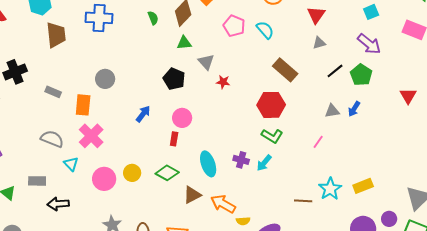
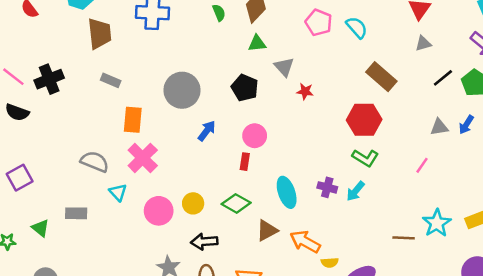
gray circle: (105, 79) -> (182, 90), moved, size x1.5
gray rectangle: (53, 92) -> (111, 80), moved
black arrow: (58, 204) -> (204, 242), moved

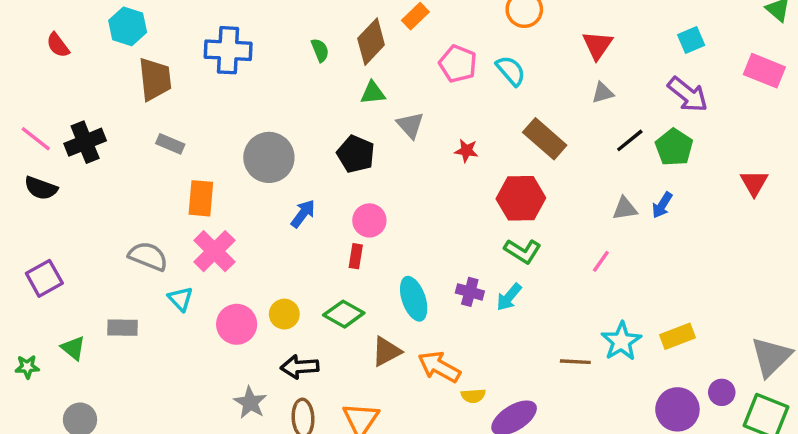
red star: (305, 91) -> (466, 151), moved

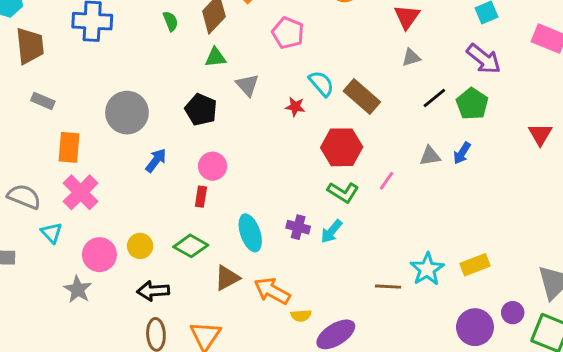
cyan semicircle: (511, 71) -> (321, 84), moved
pink line: (601, 261) -> (387, 181), moved
gray star: (250, 403) -> (78, 289), moved

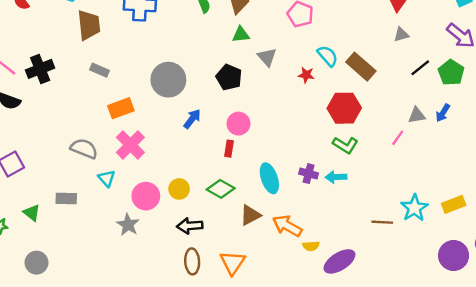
orange rectangle: (69, 147) -> (121, 108), turned 65
pink line: (387, 181) -> (398, 138), moved
cyan arrow: (331, 231) -> (336, 177), turned 48

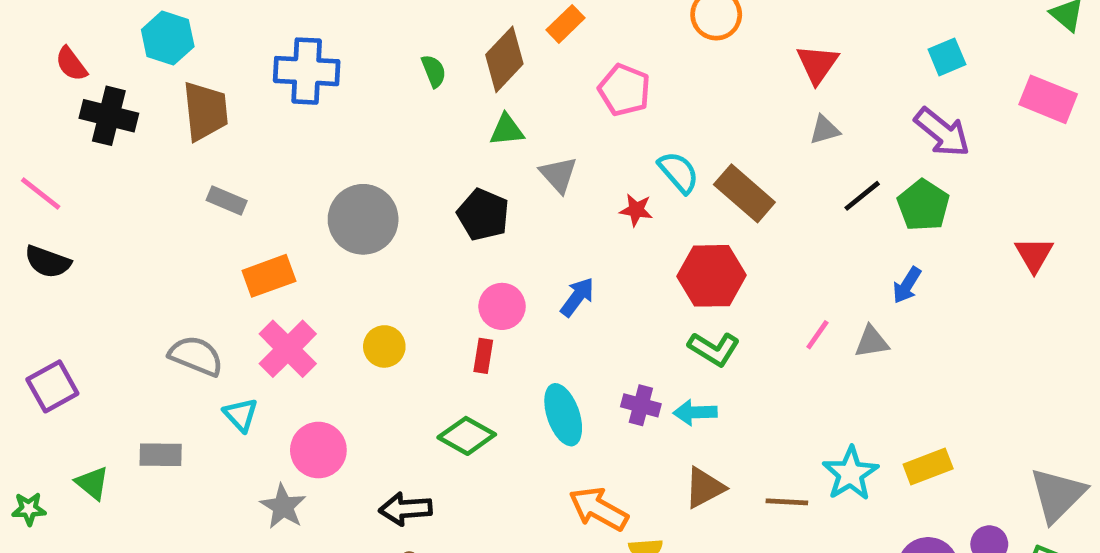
black cross: (40, 69) -> (109, 116), moved, turned 36
gray triangle: (417, 115) -> (872, 342), moved
blue arrow: (192, 119) -> (577, 297), moved
yellow circle: (179, 189) -> (384, 346), moved
brown triangle: (250, 215) -> (704, 488), moved

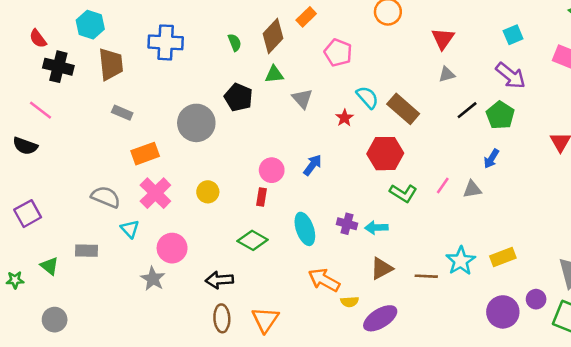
pink line: (41, 193) -> (40, 110), moved
red star: (636, 210) -> (344, 118), turned 30
black pentagon: (483, 215) -> (238, 97), moved
green L-shape: (714, 349) -> (403, 193), moved

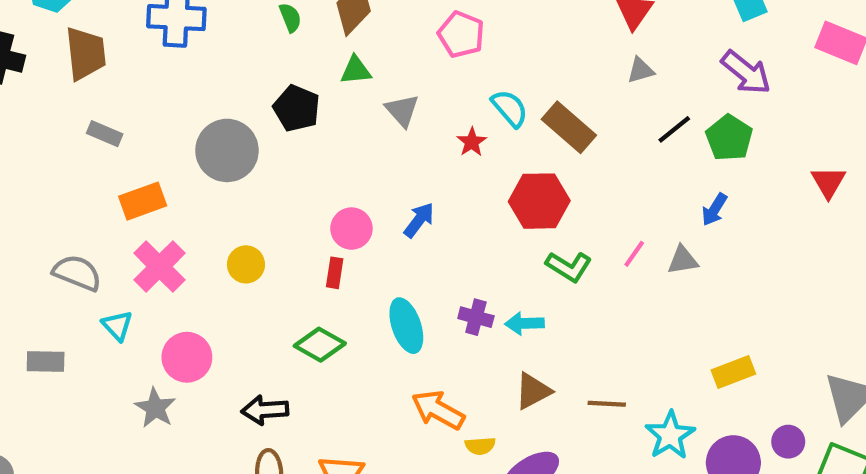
cyan star: (461, 261) -> (670, 435), moved

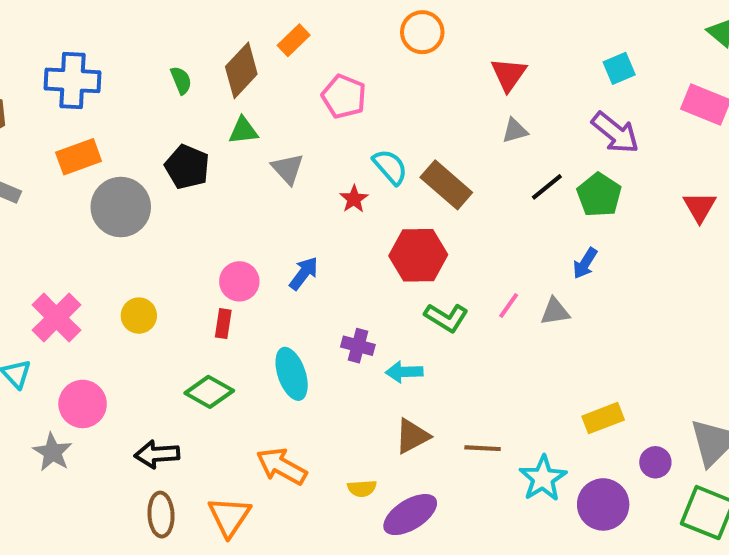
red triangle: (828, 182) -> (700, 207), moved
orange rectangle: (143, 201) -> (79, 157), moved
purple cross: (476, 317) -> (358, 346), moved
orange arrow: (438, 410) -> (282, 466), moved
purple circle: (788, 442) -> (655, 462), moved

